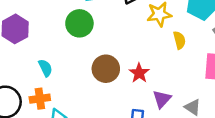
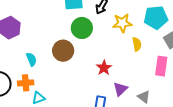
green circle: (79, 23) -> (82, 28), moved
brown circle: (106, 69) -> (63, 51), moved

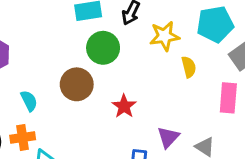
red star: (104, 68) -> (124, 106), moved

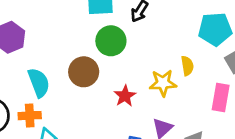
yellow star: (164, 36) -> (163, 83), moved
cyan semicircle: (29, 101) -> (39, 83), size x1.5

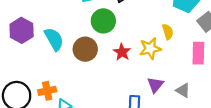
cyan semicircle: (39, 83) -> (54, 39), moved
red star: (125, 96) -> (122, 52), moved

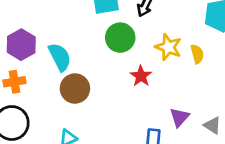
yellow star: (150, 48) -> (168, 47), moved, turned 30
brown circle: (85, 49) -> (75, 89), moved
orange cross: (47, 91) -> (14, 82), moved

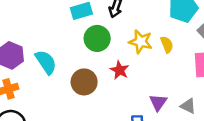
brown circle: (75, 89) -> (84, 82), moved

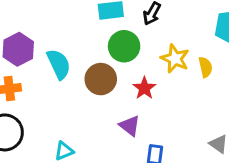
brown circle: (84, 82) -> (101, 79), moved
purple triangle: (158, 102) -> (130, 126), moved, turned -36

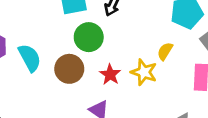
yellow star: (175, 59) -> (144, 72), moved
yellow semicircle: (205, 67) -> (165, 51), turned -132

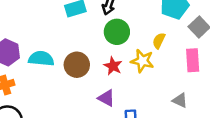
green circle: (89, 37) -> (117, 32), moved
cyan semicircle: (30, 58) -> (41, 59), turned -50

